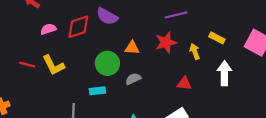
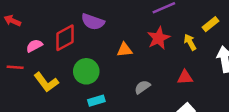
yellow rectangle: (217, 38) -> (211, 24), turned -56
green circle: (107, 63) -> (86, 71), moved
red line: (27, 64) -> (15, 67), moved
gray semicircle: (133, 79) -> (142, 87), moved

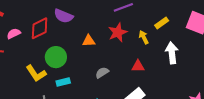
yellow L-shape: (46, 82) -> (36, 73), moved

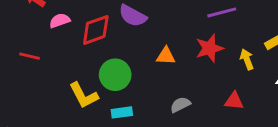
pink semicircle: (14, 34) -> (60, 21), moved

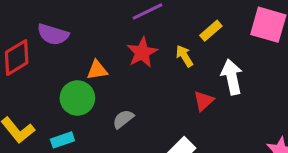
green circle: (115, 75) -> (77, 98), moved
red triangle: (234, 101) -> (204, 101), moved, turned -36

